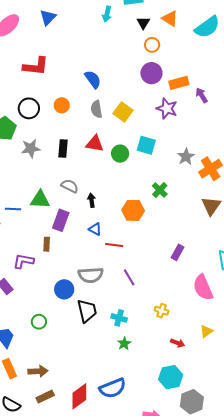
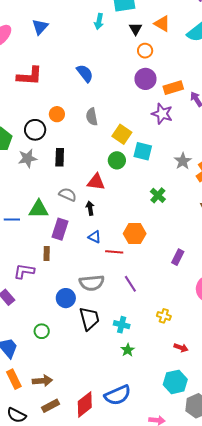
blue semicircle: (93, 79) -> (85, 73), moved
black circle: (29, 108) -> (35, 130), moved
yellow square: (123, 112) -> (122, 134), moved
red triangle: (95, 144) -> (96, 182), moved
orange hexagon: (133, 210) -> (135, 234), moved

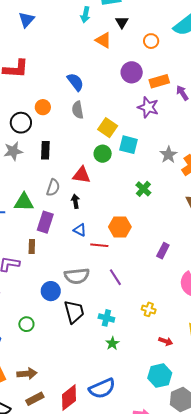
orange triangle: (162, 24) -> (103, 40), moved
orange circle: (145, 51) -> (151, 41), moved
blue semicircle: (85, 73) -> (75, 82), moved
gray semicircle: (68, 194) -> (53, 188), turned 84

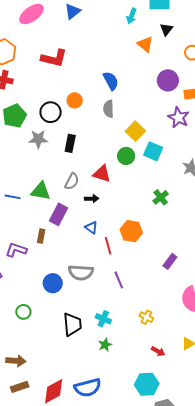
black arrow: (75, 201) -> (92, 199), turned 88
red line: (99, 245) -> (108, 246), turned 60
black trapezoid: (74, 312) -> (72, 324), moved

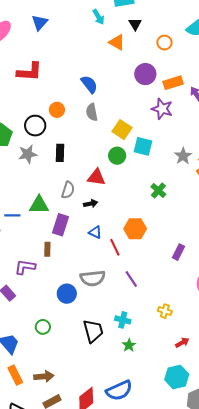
cyan arrow: (132, 16) -> (98, 17), turned -42
red arrow: (158, 351) -> (182, 343), turned -48

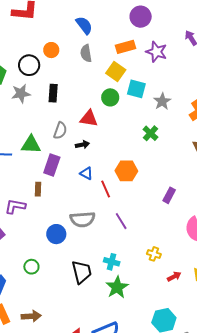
orange rectangle: (173, 83) -> (126, 47), moved
gray star: (183, 156) -> (162, 101), moved
red arrow: (182, 343) -> (174, 276), moved
green star: (129, 345) -> (117, 287), size x1.6

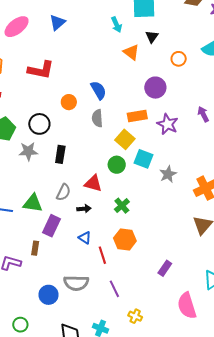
orange circle: (51, 50) -> (69, 102), moved
green cross: (150, 133) -> (122, 206), moved
yellow cross: (154, 254) -> (135, 316), moved

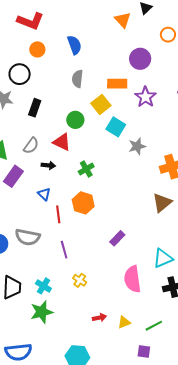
blue semicircle: (98, 90) -> (74, 45), moved
orange circle: (69, 102) -> (37, 49), moved
green circle: (117, 165) -> (75, 120), moved

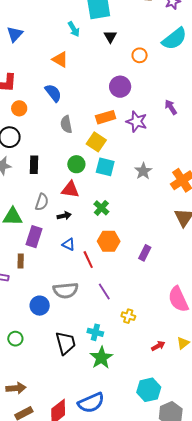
orange triangle: (123, 20) -> (60, 59), moved
cyan square: (116, 127) -> (105, 167), moved
purple rectangle: (117, 238) -> (145, 253), moved

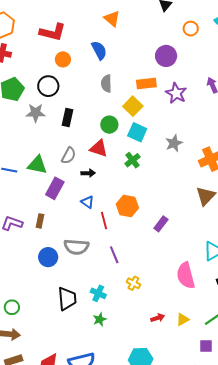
green cross: (101, 208) -> (132, 160), moved
brown rectangle: (21, 261) -> (40, 221), moved
green circle: (15, 339) -> (12, 307), moved
green star: (101, 358) -> (100, 319), size x0.6

